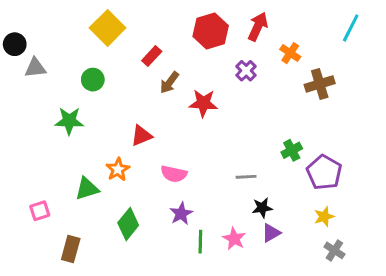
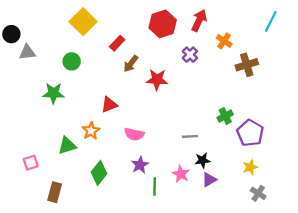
pink star: (234, 239) -> (181, 174), moved

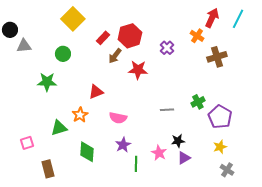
red arrow: (199, 20) -> (212, 18), moved
red hexagon: (163, 24) -> (130, 36), moved
gray line: (190, 136) -> (167, 110), moved
green diamond: (99, 173) -> (87, 152), turned -35
brown rectangle: (55, 192) -> (48, 169), turned -30

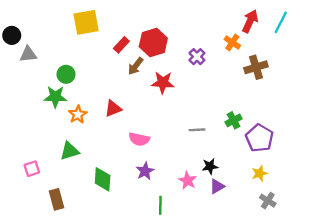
yellow square: (73, 19) -> (86, 22), turned 35
green circle: (63, 54) -> (66, 74), moved
orange star: (80, 115) -> (78, 114), moved
green line: (136, 164) -> (160, 205), moved

